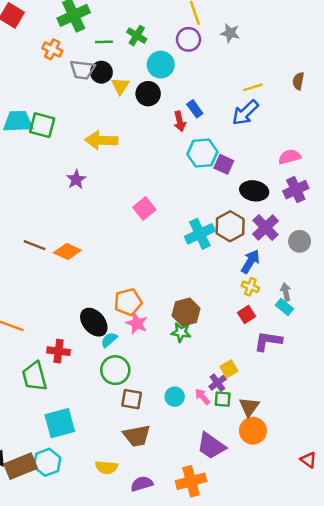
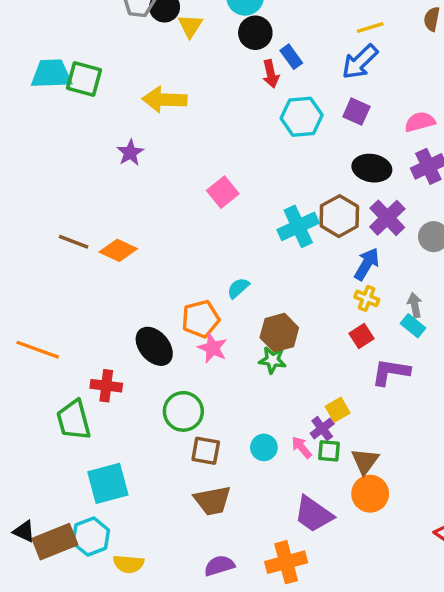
black circle: (148, 94) -> (255, 33), moved
purple square: (224, 164) -> (356, 112), moved
cyan semicircle: (109, 340) -> (238, 288), moved
yellow semicircle: (106, 467) -> (129, 564), moved

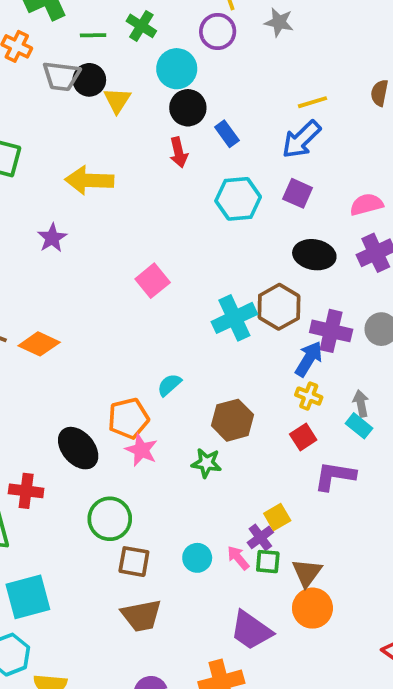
red arrow: (271, 74) -> (179, 152), moved
purple cross: (387, 218) -> (331, 331), moved, turned -33
brown hexagon: (279, 333) -> (233, 420), moved

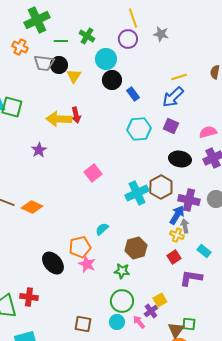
red arrow: (179, 152) -> (76, 115), moved
gray arrow: (361, 403) -> (185, 226), moved
red cross: (26, 491) -> (29, 297), moved
green circle: (110, 519) -> (122, 301), moved
green square: (268, 562) -> (189, 324), moved

